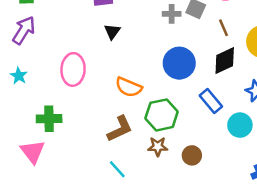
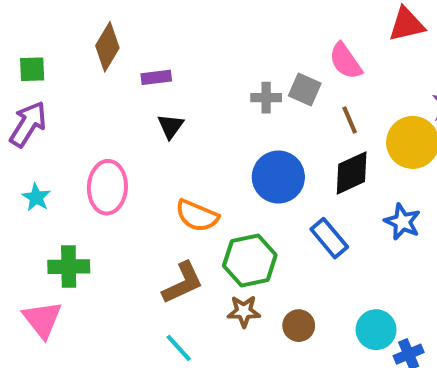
cyan star: (19, 76) -> (36, 197), moved
cyan circle: (240, 125) -> (376, 330), moved

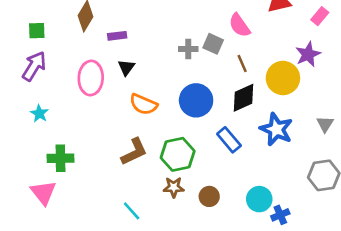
pink ellipse: (107, 187) -> (91, 78), moved
orange semicircle: (197, 216) -> (143, 104), moved
blue star: (402, 222) -> (276, 129), size x1.4
brown L-shape: (183, 283) -> (134, 152), moved

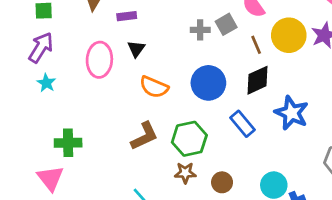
gray square: (213, 44) -> (226, 24), turned 36
yellow circle: (283, 78) -> (289, 35), moved
cyan star: (39, 114) -> (46, 83), moved

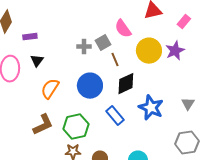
brown line: (256, 45) -> (115, 60), moved
orange semicircle: (154, 87) -> (50, 89), turned 100

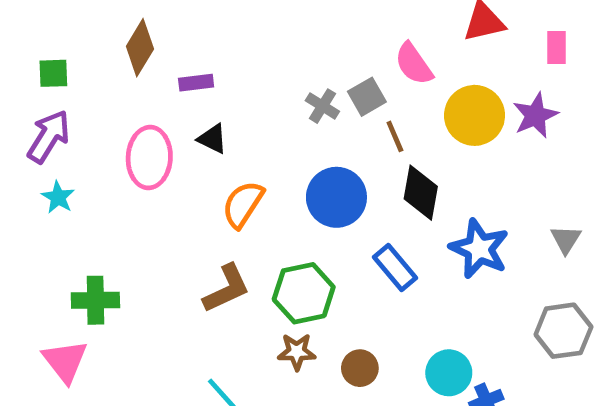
pink rectangle: (184, 22) -> (556, 48), turned -40
gray cross: (84, 47) -> (322, 106), turned 32
black triangle: (37, 61) -> (212, 139), turned -40
black diamond: (126, 84) -> (421, 193), turned -55

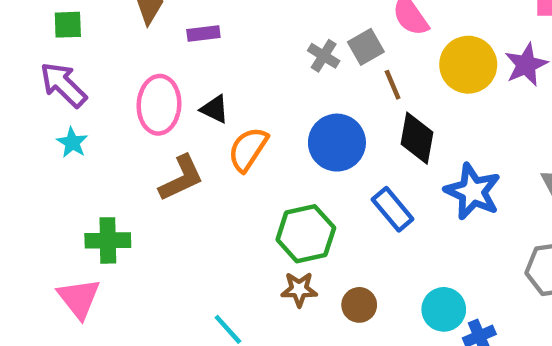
purple arrow: (49, 136) -> (63, 85), turned -78
black triangle: (212, 139) -> (215, 109), moved
brown L-shape: (227, 289) -> (181, 178), moved

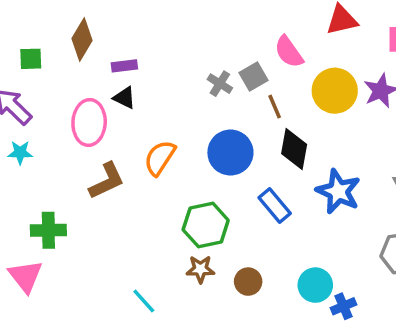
green square: (68, 25) -> (31, 59), moved
black triangle: (215, 109) -> (124, 98), moved
cyan star: (72, 143) -> (20, 153), turned -30

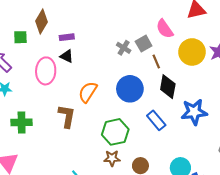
green square: (31, 59) -> (20, 37), moved
brown L-shape: (107, 181) -> (67, 116), moved, turned -55
blue star: (338, 191) -> (194, 112), turned -30
green cross: (48, 230) -> (22, 122), moved

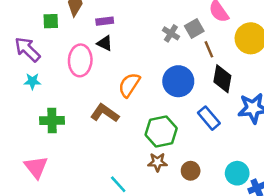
brown L-shape: (67, 116) -> (105, 113), turned -65

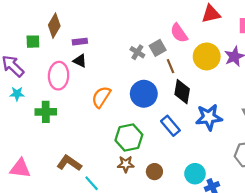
brown L-shape: (105, 113) -> (69, 163), moved
green cross: (52, 120) -> (46, 112), moved
pink triangle: (36, 167) -> (20, 168), turned -45

